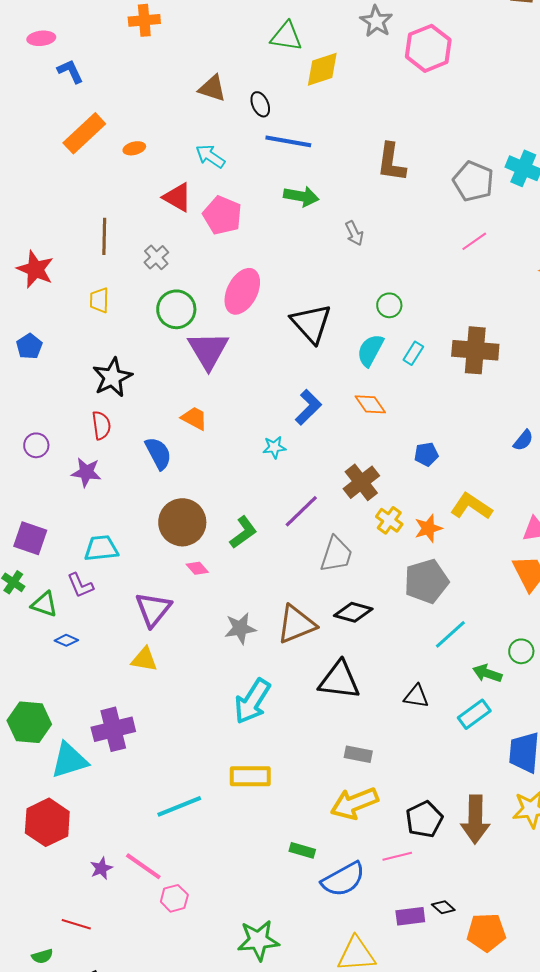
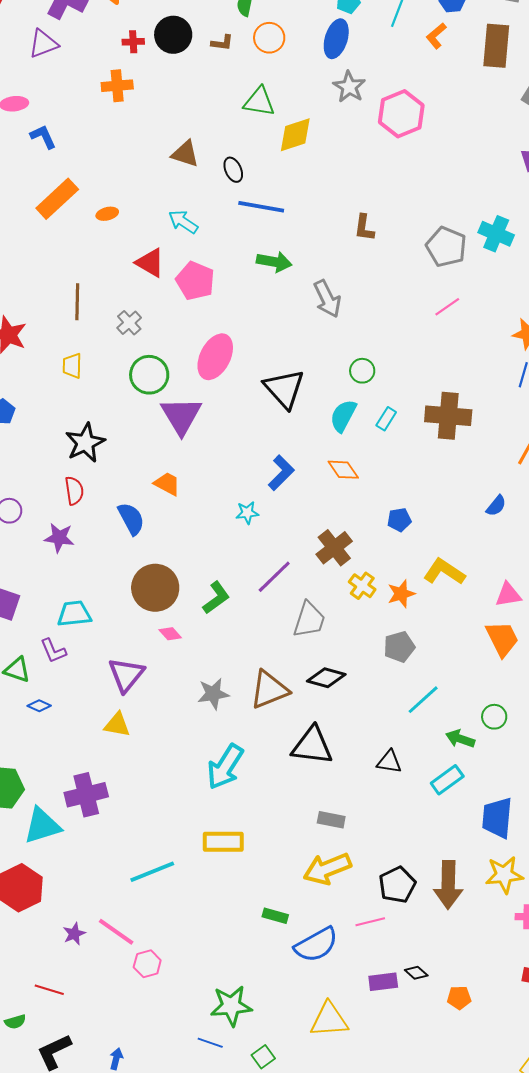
brown L-shape: (391, 162) -> (364, 228), size x0.7
gray arrow: (354, 233) -> (327, 299), size x1.5
gray pentagon: (426, 581) -> (399, 647), size x0.7
orange pentagon: (486, 932) -> (459, 998), size x0.6

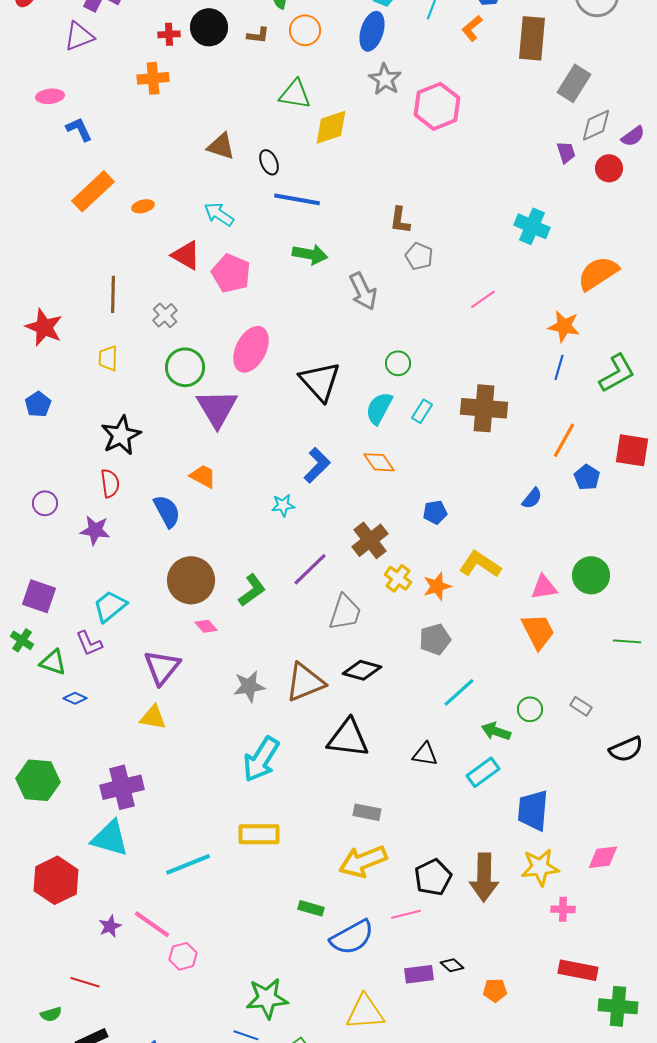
gray pentagon: (446, 247) -> (419, 256), moved, size x0.7
cyan trapezoid: (74, 614) -> (110, 606), turned -33
cyan triangle: (42, 826) -> (110, 838), moved, turned 33

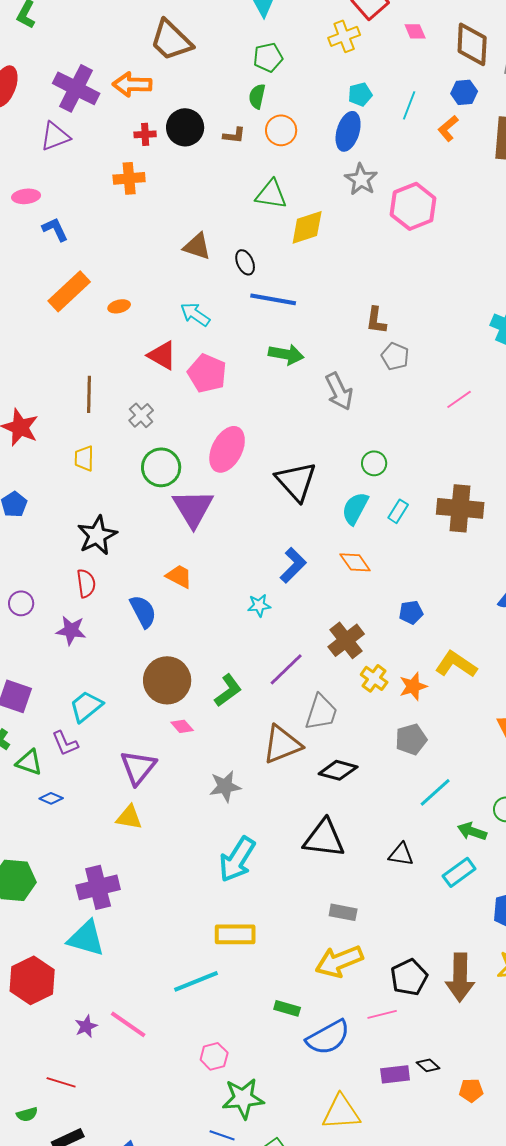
brown triangle: (305, 682) -> (282, 744), moved
cyan line: (188, 864) -> (196, 981), moved
pink hexagon: (183, 956) -> (214, 1056), moved

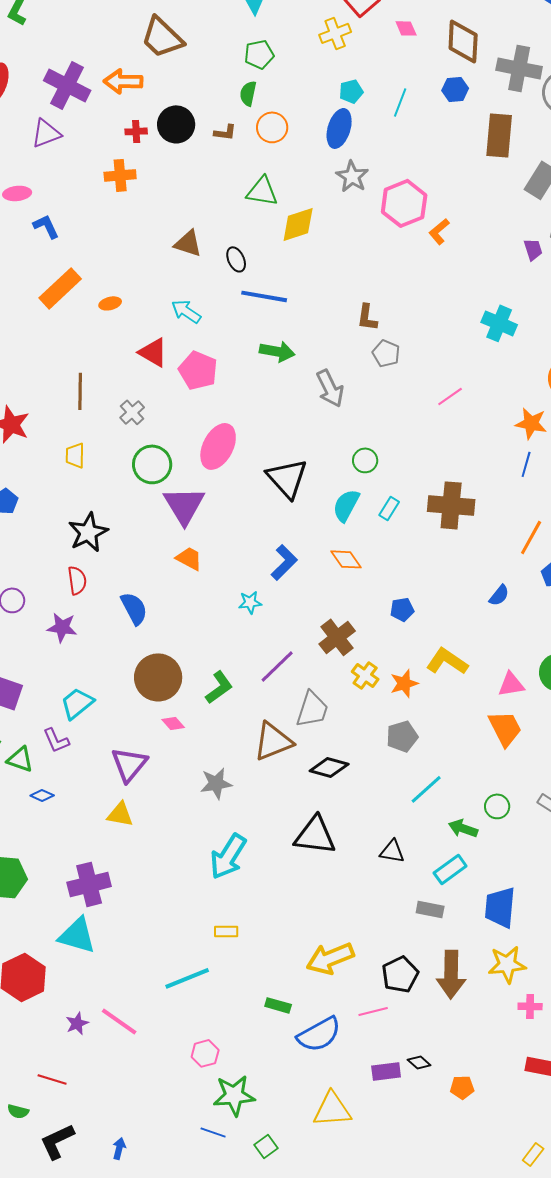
orange L-shape: (448, 128) -> (439, 231), moved
orange trapezoid: (179, 576) -> (189, 558), moved
gray rectangle: (343, 912) -> (430, 909), moved
yellow rectangle: (235, 934) -> (226, 931), size x0.6
green semicircle: (27, 1114) -> (18, 1111), turned 30

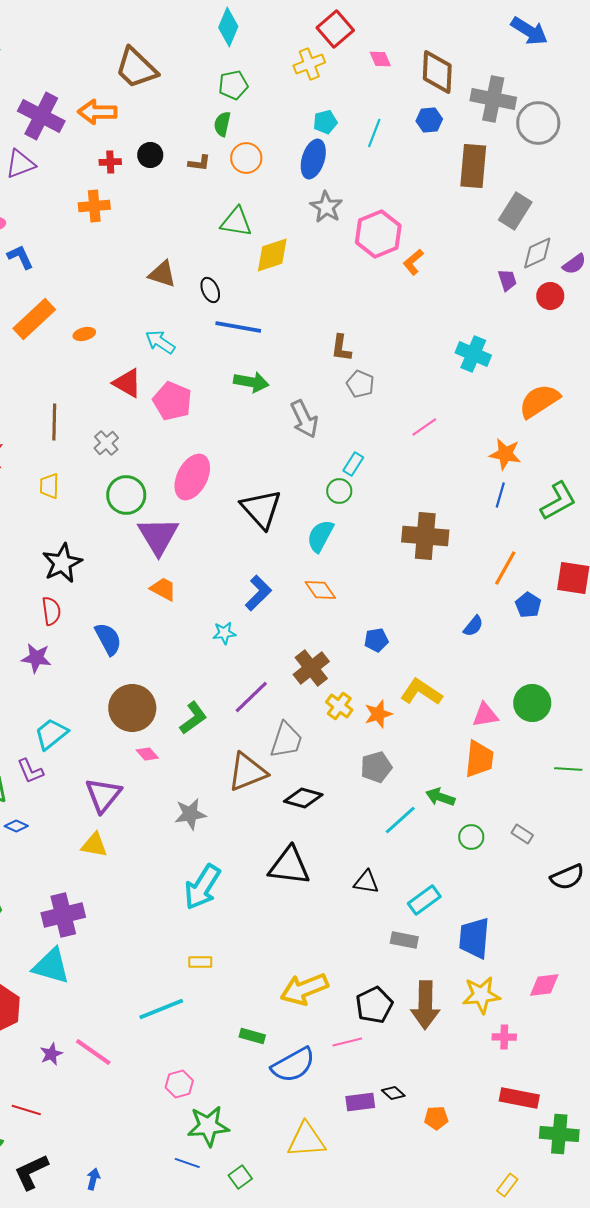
black circle: (176, 124) -> (150, 155), size x0.7
cyan rectangle: (389, 508) -> (353, 464), moved
orange trapezoid: (505, 728) -> (479, 759), turned 33
green arrow: (463, 828) -> (440, 797), moved

